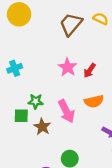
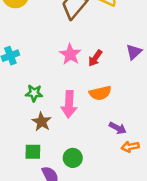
pink arrow: (66, 111) -> (69, 104), turned 30
green square: (21, 116) -> (33, 152), moved

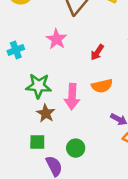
pink star: (70, 54) -> (57, 39), moved
green star: (34, 93) -> (39, 86), size x1.5

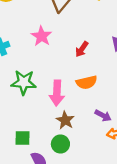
brown star: (46, 113) -> (65, 120), moved

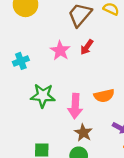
red arrow: (82, 49) -> (87, 47), moved

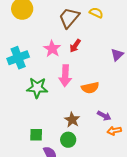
cyan cross: (21, 61) -> (18, 58), size x1.5
pink arrow: (75, 106) -> (65, 76), moved

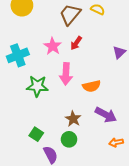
purple arrow: (104, 116) -> (106, 115), size x1.5
orange arrow: (114, 131) -> (116, 142), moved
green square: (36, 135) -> (36, 134), turned 32

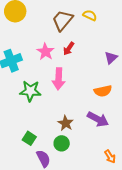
orange semicircle: (92, 86) -> (103, 91), moved
orange arrow: (116, 142) -> (110, 156), moved, turned -112

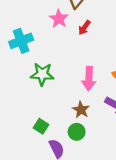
pink star: (45, 52) -> (59, 19), moved
pink arrow: (59, 79) -> (89, 79), moved

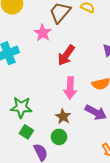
red arrow: (84, 28) -> (66, 55), moved, size x1.5
green star: (42, 74) -> (21, 107), moved

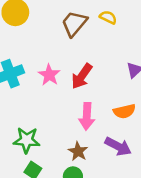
pink star: (43, 33) -> (49, 75), moved

